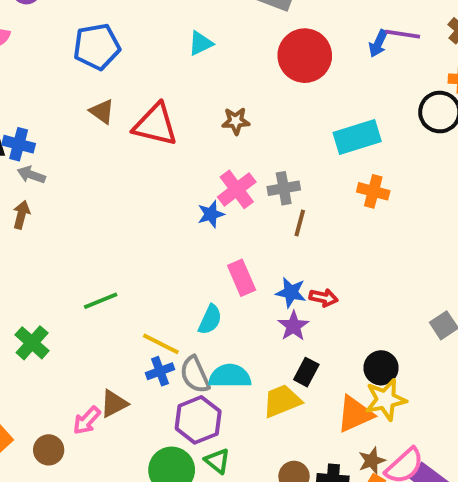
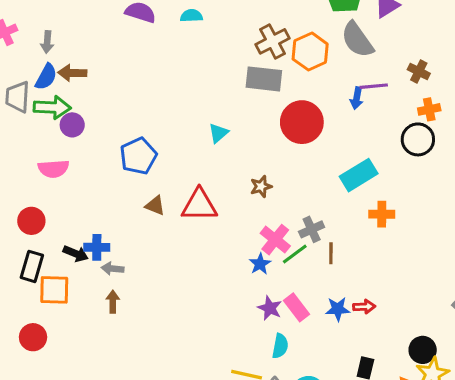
green line: (101, 301) -> (295, 254), moved
purple star: (293, 326) -> (270, 308), moved

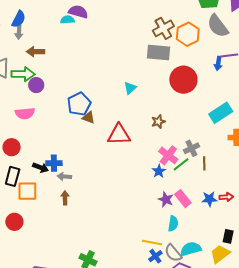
cyan semicircle: (191, 16) -> (67, 20), moved
blue semicircle: (46, 77) -> (19, 19), moved
brown triangle: (155, 205) -> (89, 118), moved

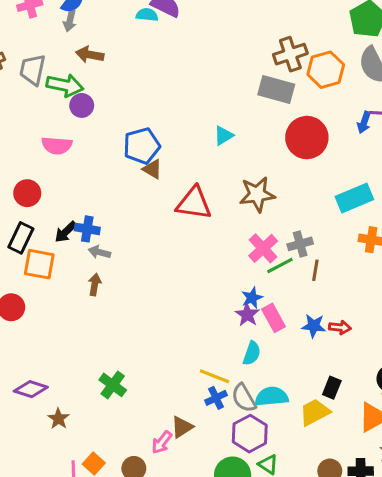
brown star: (158, 122) -> (257, 194), size x1.6
black arrow: (40, 168) -> (66, 232), turned 105
blue star: (159, 171) -> (252, 298), moved

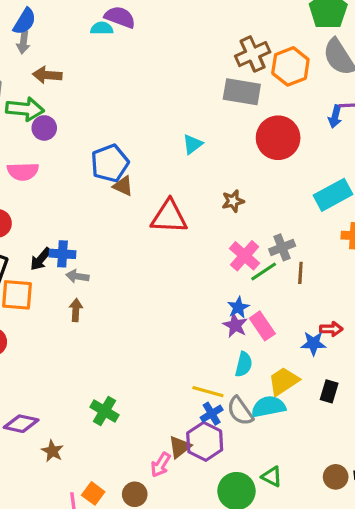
brown star: (257, 194) -> (233, 201), size x0.6
blue star: (314, 326) -> (313, 343), moved
yellow trapezoid: (315, 412) -> (284, 381), moved
purple hexagon: (250, 434) -> (205, 441), moved

